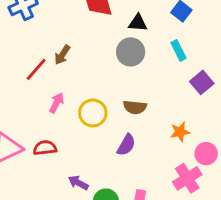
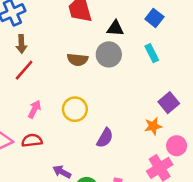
brown arrow: (62, 55) -> (21, 44), moved, turned -36
purple square: (202, 82) -> (169, 103), moved
pink arrow: (56, 103) -> (34, 109), moved
brown semicircle: (135, 107) -> (78, 60), moved

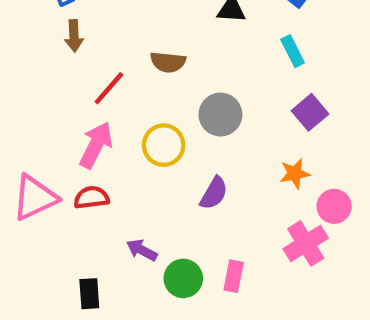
gray circle: (109, 54) -> (220, 114), moved
red line: (24, 70) -> (109, 88), moved
purple square: (169, 103) -> (310, 112), moved
pink arrow: (34, 109) -> (96, 145), size x1.5

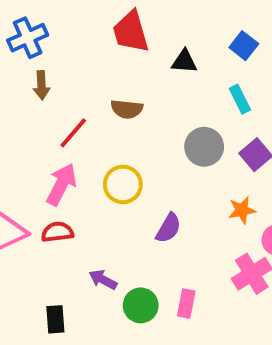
gray circle: (220, 114) -> (204, 147), moved

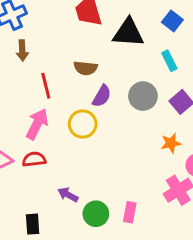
black triangle: (184, 61) -> (128, 33), size x1.6
red line: (73, 133) -> (46, 86), turned -55
purple semicircle: (168, 228) -> (102, 96), moved

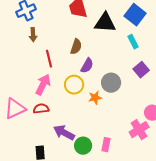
blue square: (172, 21) -> (135, 15), size x1.5
brown semicircle: (86, 68) -> (76, 47), turned -77
gray circle: (143, 96) -> (111, 83), moved
orange star: (171, 143) -> (95, 98), moved
purple arrow: (68, 195) -> (64, 133), size x1.5

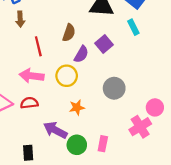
purple square: (141, 70) -> (104, 44), moved
gray circle: (111, 83) -> (114, 88), moved
pink arrow: (43, 85) -> (32, 76), turned -110
orange star: (95, 98) -> (77, 107), moved

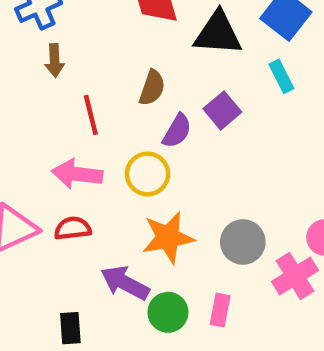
gray circle: (114, 88) -> (243, 242), moved
orange star: (77, 107) -> (168, 237), size x1.6

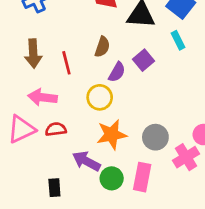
brown arrow: (55, 61) -> (33, 53), moved, size x1.5
pink arrow: (77, 174) -> (43, 97), moved
pink rectangle: (220, 310) -> (142, 177), size x1.5

